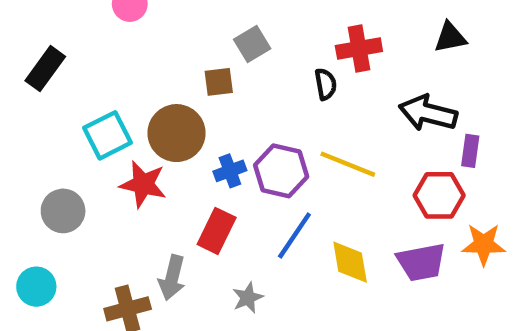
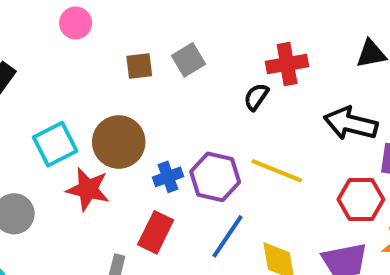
brown square: (219, 82) -> (139, 66), moved
black semicircle: (326, 84) -> (256, 97), turned -136

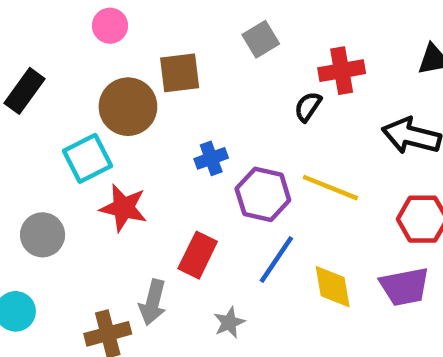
gray square: (188, 60) -> (261, 39), moved
brown square: (139, 66) -> (180, 73), size x1.4
brown circle: (119, 142) -> (128, 107), moved
blue cross: (168, 177) -> (211, 158), moved

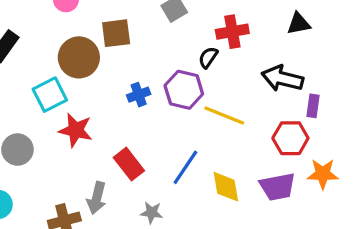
purple hexagon: (263, 194) -> (184, 90), moved
red rectangle: (198, 255) -> (129, 164), turned -64
gray star: (229, 323) -> (152, 213), turned 30

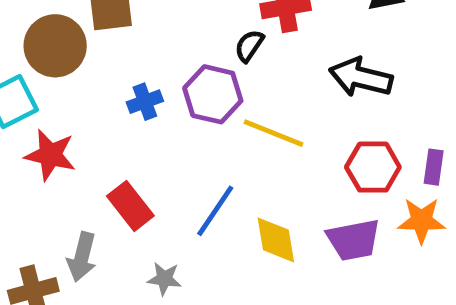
purple rectangle: (313, 106) -> (434, 167), moved

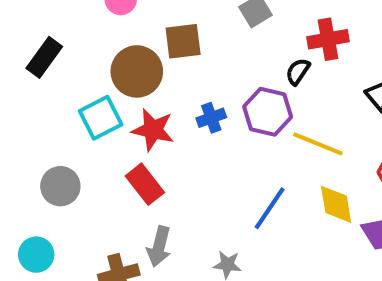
red star: (50, 155) -> (153, 130), moved
red rectangle: (130, 206) -> (145, 184), moved
yellow diamond: (276, 240) -> (336, 204), moved

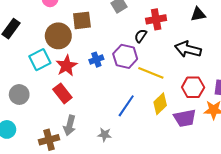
red star: (153, 130) -> (67, 66), turned 30
yellow diamond: (336, 204) -> (160, 104), turned 55

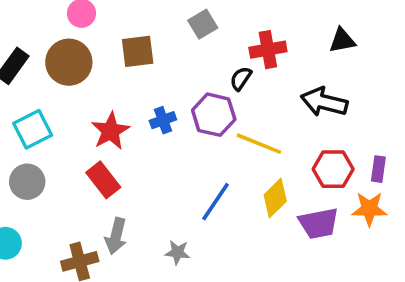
brown circle: (58, 36) -> (69, 62), moved
cyan square: (40, 60) -> (33, 129), moved

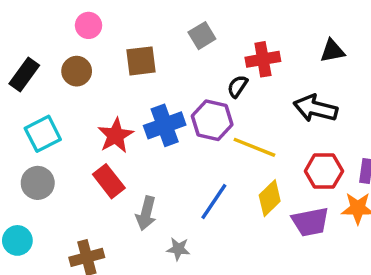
brown circle: (69, 62) -> (77, 71), size x0.7
blue cross: (163, 120) -> (165, 125), size x1.6
gray arrow: (116, 236) -> (146, 213), moved

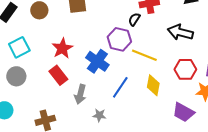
blue cross: (165, 125) -> (97, 61), moved, turned -35
yellow diamond: (270, 198) -> (153, 85), turned -35
purple trapezoid: (310, 222) -> (183, 112), moved, turned 40

